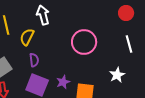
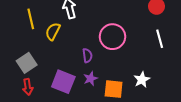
purple semicircle: (34, 60) -> (87, 56), moved
white star: (117, 75) -> (142, 80), moved

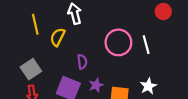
white line: (160, 39) -> (146, 45), moved
purple semicircle: (87, 56) -> (82, 62), moved

